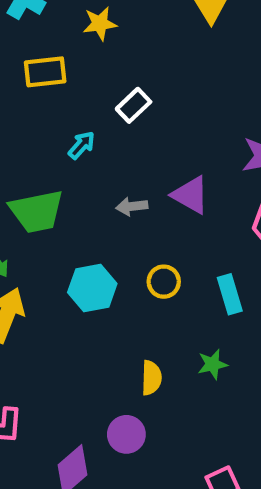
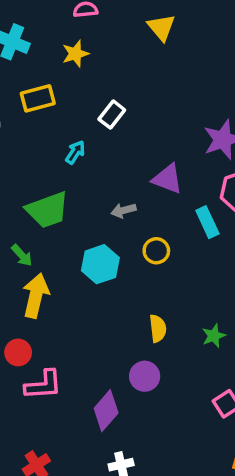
gray arrow: (132, 206) -> (123, 210), moved
cyan rectangle: (230, 294) -> (207, 222), moved
green star: (213, 364) -> (214, 336), moved

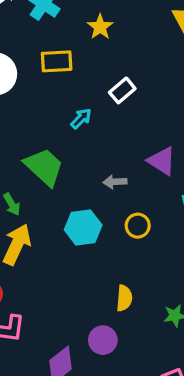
yellow star: (75, 54) -> (100, 27), turned -30
green trapezoid: (47, 210) -> (44, 167), turned -129

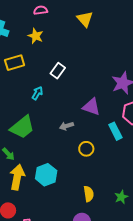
green trapezoid: (44, 167) -> (22, 127), turned 112
cyan hexagon: (83, 227) -> (46, 175), moved

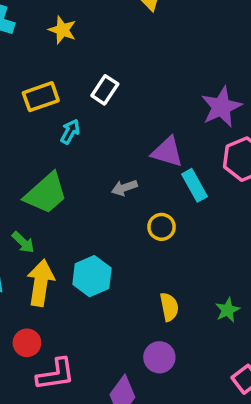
yellow rectangle: (15, 63) -> (41, 97), moved
cyan rectangle: (115, 131) -> (194, 185), moved

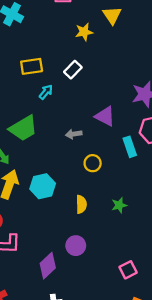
yellow star: (62, 30) -> (84, 32), moved, turned 30
cyan rectangle: (194, 185) -> (130, 147), moved
yellow semicircle: (169, 307) -> (81, 204), moved
green star: (228, 310) -> (119, 205), moved

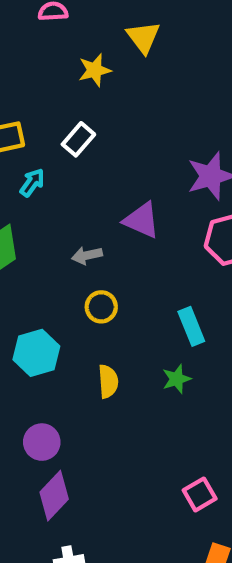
cyan rectangle: (130, 147) -> (191, 326), moved
yellow circle: (93, 163) -> (101, 307), moved
purple circle: (76, 246) -> (42, 442), moved

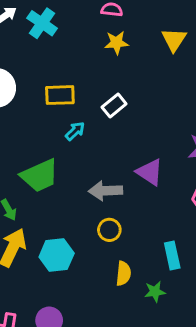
yellow star: (95, 70) -> (116, 43), moved
gray arrow: (87, 255) -> (105, 191), size x1.5
yellow semicircle: (108, 381) -> (123, 273), moved

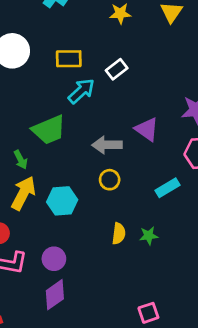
cyan arrow: (75, 131) -> (81, 91), size x1.5
cyan rectangle: (172, 255) -> (167, 188), moved, turned 70
yellow semicircle: (123, 273) -> (119, 234), moved

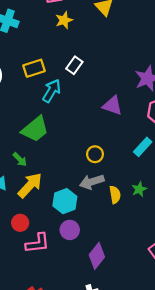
gray arrow: (107, 145) -> (92, 182), moved
yellow arrow: (23, 193) -> (30, 185), turned 32
cyan hexagon: (62, 201) -> (65, 201), moved
purple diamond: (55, 295) -> (97, 256), moved

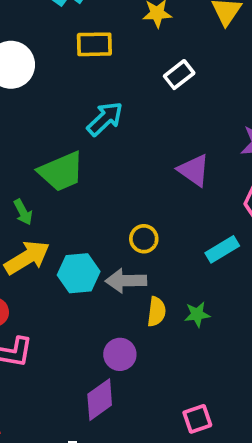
white rectangle: (74, 65) -> (179, 75), moved
yellow rectangle: (34, 68) -> (94, 44), moved
cyan hexagon: (65, 201) -> (79, 273), moved
purple circle: (70, 230) -> (120, 354), moved

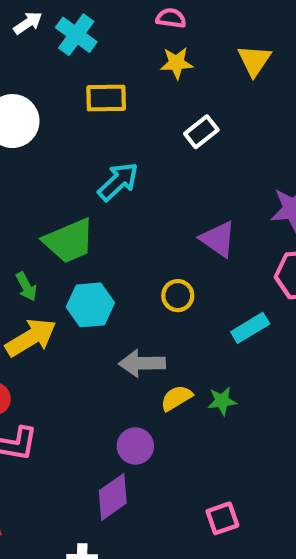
yellow circle: (144, 239) -> (178, 296), moved
cyan hexagon: (79, 273) -> (90, 305), moved
yellow semicircle: (157, 312) -> (176, 398), turned -128

